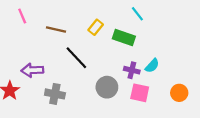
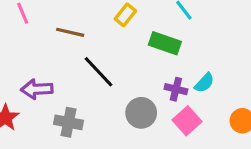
yellow rectangle: (96, 27) -> (125, 15), moved
pink square: (140, 93) -> (187, 121), turned 36

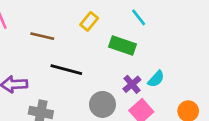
black line: (98, 72) -> (66, 70), turned -32
purple cross: (176, 89) -> (132, 84), turned 36

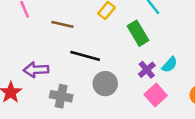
green rectangle: (123, 46) -> (138, 33), turned 40
gray circle: (102, 104) -> (105, 84), moved

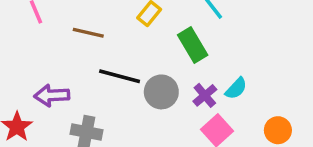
gray circle: (105, 84) -> (161, 92), moved

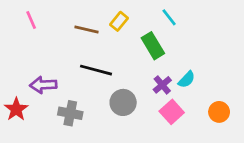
brown line: (88, 33) -> (87, 29), moved
gray circle: (161, 92) -> (123, 102), moved

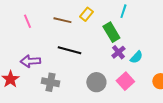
cyan line: (169, 17) -> (123, 11), turned 56
pink line: (31, 20) -> (27, 21), moved
purple cross: (162, 85) -> (118, 52), moved
gray circle: (123, 102) -> (96, 82), moved

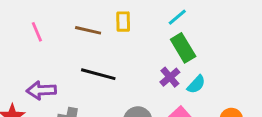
cyan line: (123, 11) -> (177, 17), turned 32
yellow rectangle: (86, 14) -> (123, 22), turned -40
green rectangle: (111, 32) -> (183, 48), moved

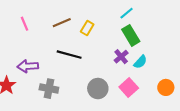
yellow rectangle: (123, 22) -> (87, 28), moved, turned 32
brown line: (88, 30) -> (62, 23), turned -36

